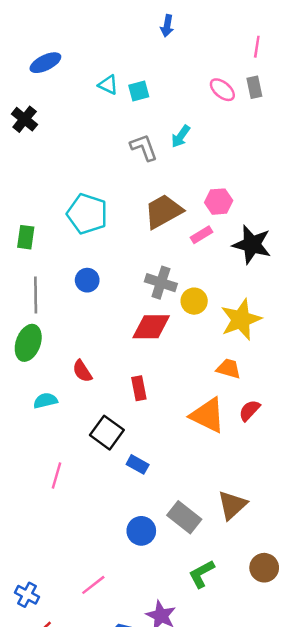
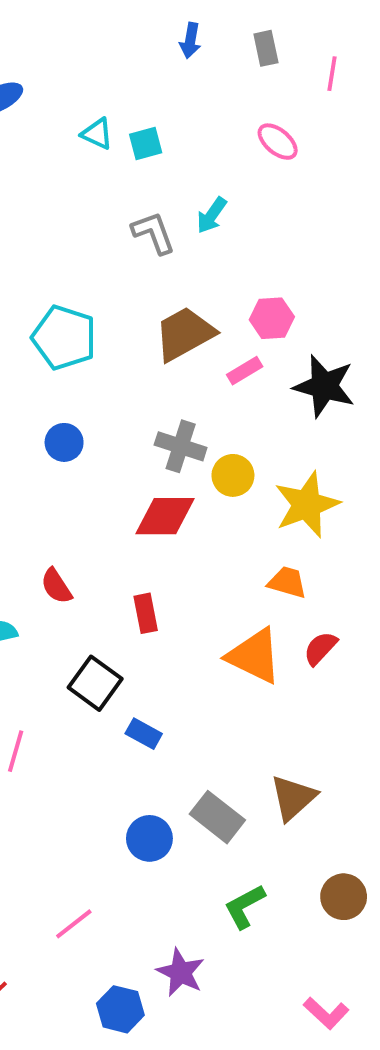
gray rectangle: (254, 87) -> (266, 48), moved

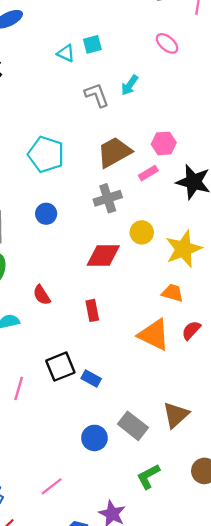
cyan triangle: (97, 134) -> (66, 53), moved
gray cross: (181, 446) -> (108, 198), moved, turned -36
black square: (95, 683) -> (60, 367), moved, turned 32

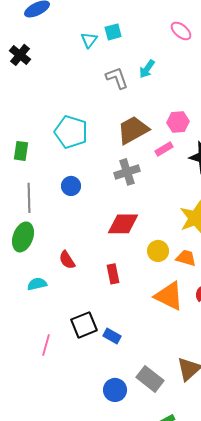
cyan triangle: (66, 53) -> (89, 40), turned 42
yellow circle: (142, 232) -> (158, 251), moved

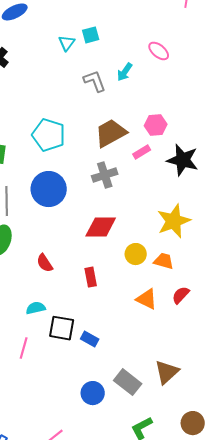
pink ellipse: (181, 31) -> (159, 51), moved
blue circle: (71, 186) -> (49, 189), size x1.8
cyan semicircle: (37, 284) -> (36, 308), moved
orange triangle: (169, 296) -> (147, 299), size x0.7
black square: (84, 325) -> (62, 328), turned 32

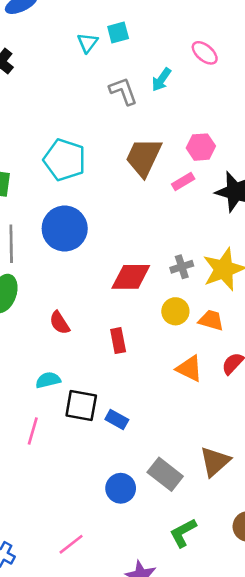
brown trapezoid: (111, 133) -> (144, 157), turned -36
gray cross: (105, 175) -> (182, 267), moved, size x0.7

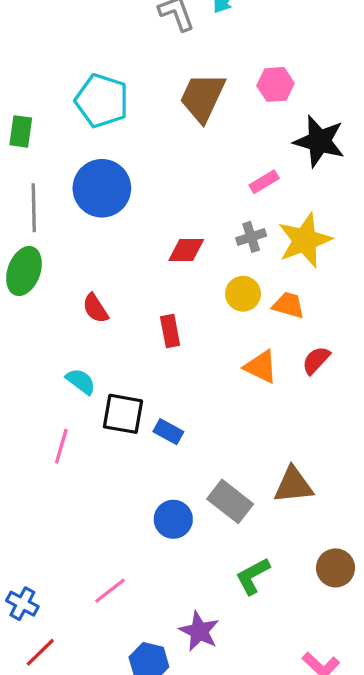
pink rectangle: (183, 181) -> (264, 182), moved
red diamond: (131, 277) -> (186, 250), size x0.7
cyan semicircle: (48, 380) -> (81, 381), turned 50
brown triangle: (215, 462) -> (293, 485), turned 36

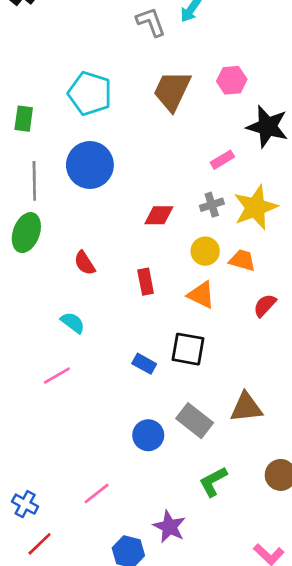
orange triangle: (261, 367) -> (201, 295), moved
black square: (123, 414) -> (188, 349), moved
pink line: (61, 446) -> (57, 376), turned 44

